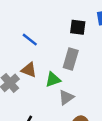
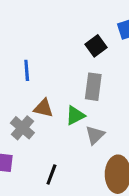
black square: (78, 27) -> (96, 46), turned -35
blue line: (30, 40) -> (27, 70), moved, turned 56

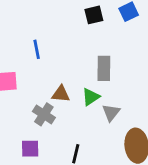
black square: (96, 46) -> (94, 15), moved, turned 30
blue line: (27, 70) -> (37, 49), moved

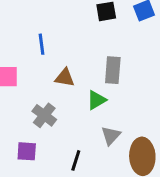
brown triangle: (61, 94) -> (65, 78), moved
gray triangle: (111, 112) -> (111, 136), moved

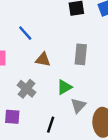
blue line: (41, 44) -> (25, 33), turned -35
green triangle: (96, 100) -> (64, 87), moved

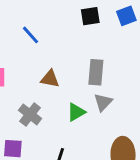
blue line: (25, 33) -> (30, 35), moved
gray triangle: (78, 106) -> (103, 102), moved

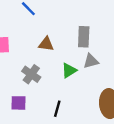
gray triangle: (103, 102) -> (91, 61), turned 35

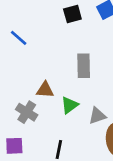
brown triangle: (46, 44) -> (45, 90), moved
gray triangle: (91, 61) -> (97, 116), moved

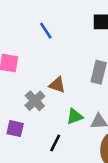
green triangle: (69, 105) -> (75, 116), moved

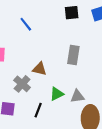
black line: (55, 143) -> (38, 110), moved

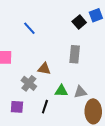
black square: (72, 13) -> (79, 22), moved, turned -32
green triangle: (57, 94) -> (61, 91), turned 32

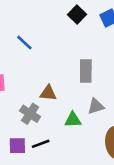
black square: (79, 22) -> (77, 14), moved
gray triangle: (80, 92) -> (96, 106), moved
black line: (45, 107) -> (41, 144), moved, turned 56

